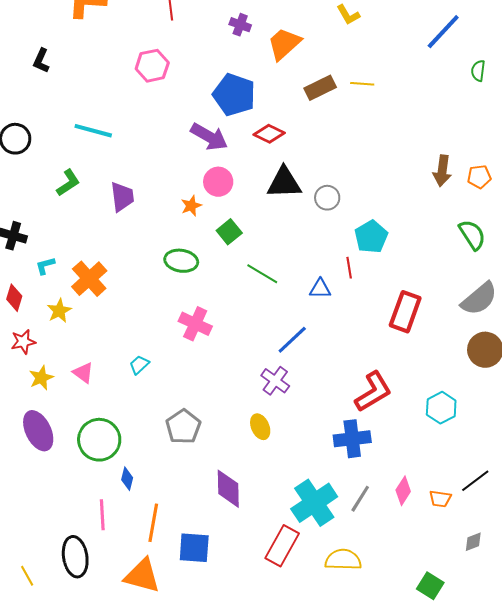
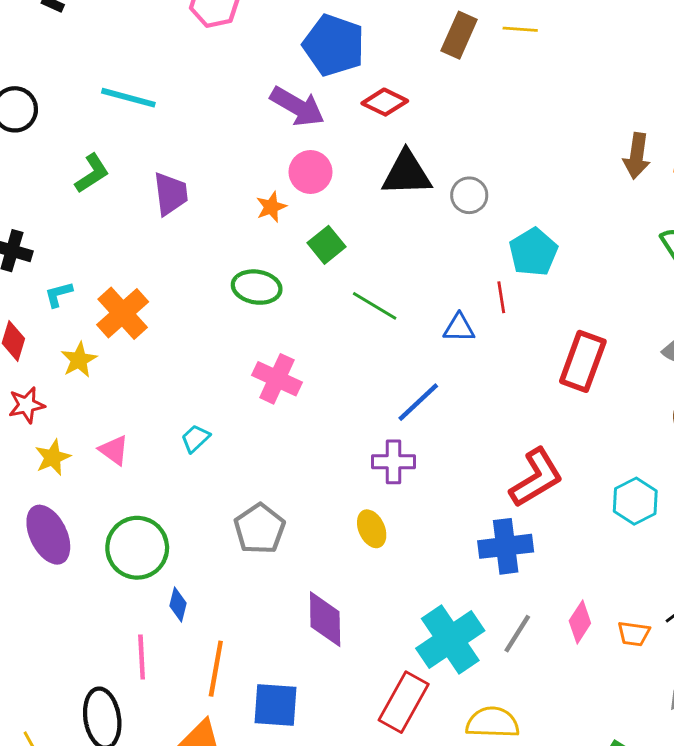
brown rectangle: (320, 88) -> (459, 35), turned -40
purple cross: (275, 381) -> (393, 462), turned -36

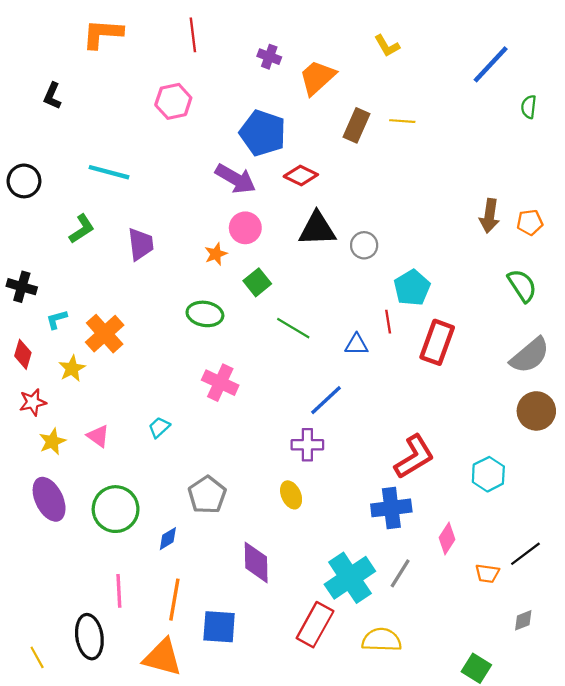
red rectangle: (583, 361) -> (437, 342), moved
blue diamond: (178, 605) -> (168, 539), moved, turned 45
pink diamond: (580, 622) -> (447, 539), moved

